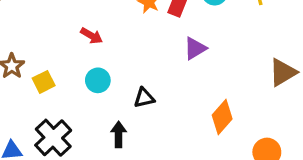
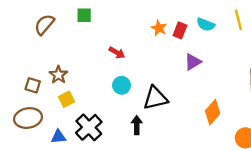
yellow square: (44, 82) -> (67, 99), moved
black triangle: (144, 98) -> (155, 98), size x1.6

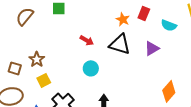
cyan semicircle: (206, 25) -> (169, 25), moved
red rectangle: (180, 30) -> (144, 13), moved
black triangle: (155, 98) -> (120, 44), moved, turned 30

